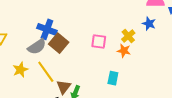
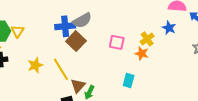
blue cross: (47, 29) -> (65, 26), turned -30
gray semicircle: (37, 47) -> (82, 20), moved

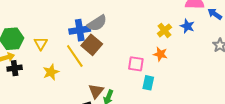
yellow triangle: (18, 31) -> (41, 43), moved
yellow cross: (147, 39) -> (164, 30), moved
pink square: (117, 42) -> (136, 64), moved
yellow line: (61, 69) -> (75, 56), moved

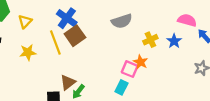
gray semicircle: (97, 23) -> (122, 21), moved
blue cross: (80, 30) -> (67, 18), turned 30
pink square: (136, 64) -> (130, 69), moved

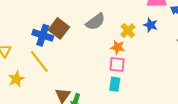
brown square: (75, 36) -> (59, 28), moved
orange star: (140, 62) -> (118, 47), moved

